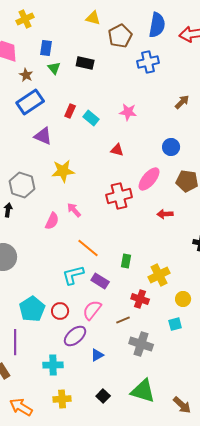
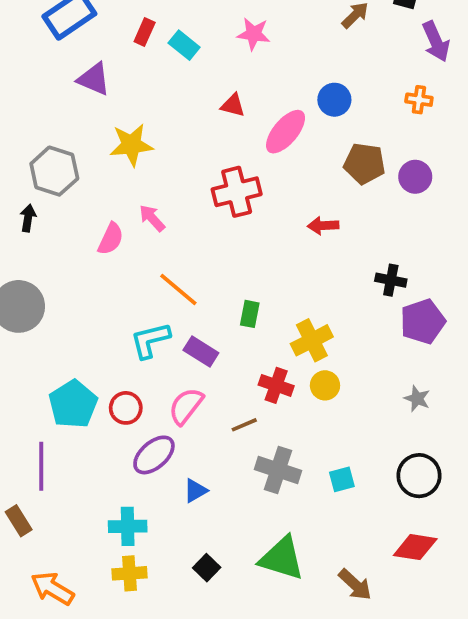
pink ellipse: (149, 179) -> (286, 132), moved
yellow circle: (183, 299) -> (325, 385), moved
cyan square: (175, 324) -> (342, 479), moved
cyan cross: (53, 365) -> (128, 526), moved

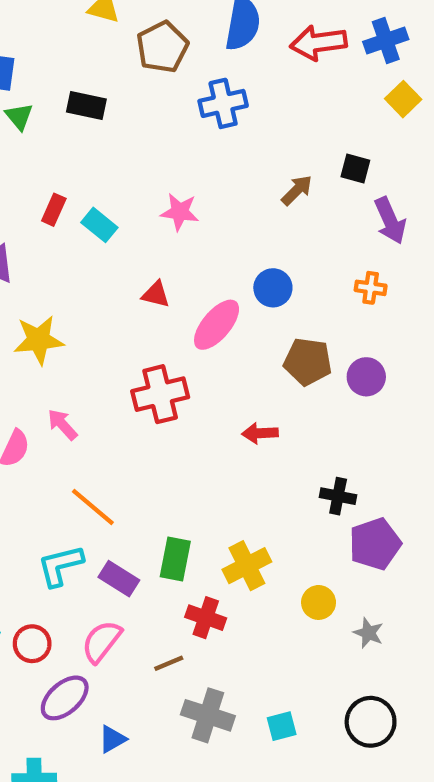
green rectangle: (250, 314) -> (175, 559), moved, size x1.4
yellow circle: (325, 385) -> (319, 602), moved

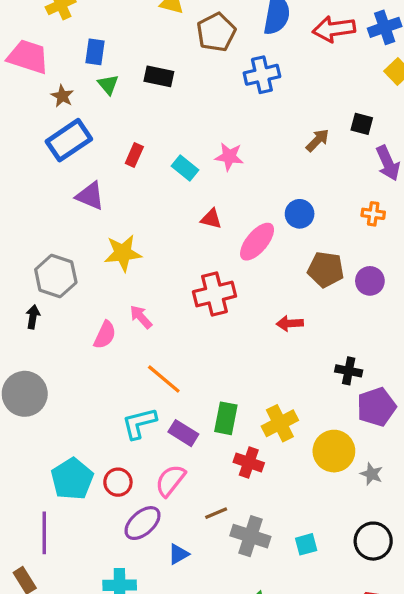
cyan rectangle: (99, 225) -> (185, 168), moved
yellow circle: (319, 602) -> (334, 451), size x1.6
brown line: (169, 663) -> (216, 513), moved

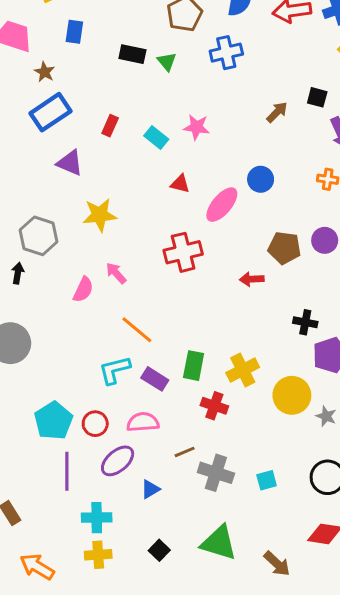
green triangle: (108, 85) -> (167, 62), moved
brown pentagon: (326, 269) -> (284, 248), moved
pink semicircle: (170, 480) -> (143, 422), turned 48
purple line: (44, 533) -> (67, 471), moved

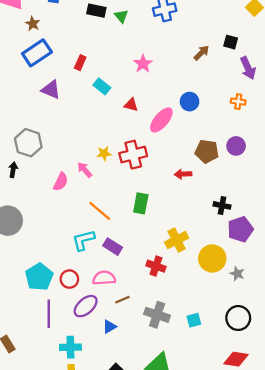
pink star: (197, 127) -> (143, 64), turned 30
cyan rectangle: (156, 138) -> (102, 86), moved
yellow star: (100, 215) -> (104, 154), moved, size x0.6
green rectangle: (194, 366) -> (141, 203), moved
brown line: (185, 452) -> (122, 300), moved

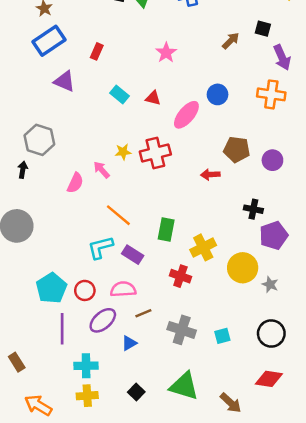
cyan rectangle: (102, 86) -> (119, 94), moved
orange cross: (238, 102) -> (271, 94), size x1.6
purple circle: (236, 146) -> (272, 160), moved
green rectangle: (141, 203) -> (166, 230), moved

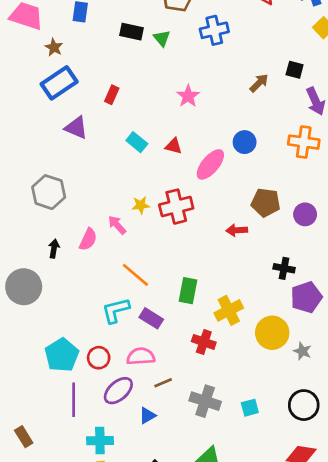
black arrow: (23, 170) -> (54, 249), moved

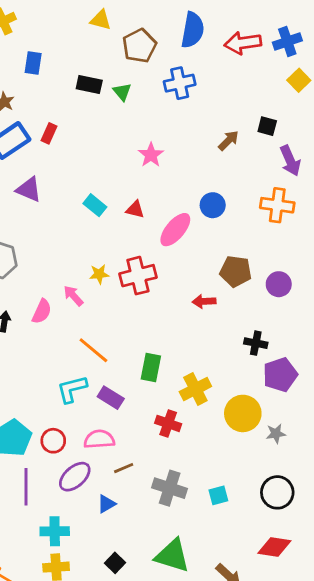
red rectangle: (112, 95) -> (49, 133), moved
gray star: (302, 351) -> (276, 434), turned -30

